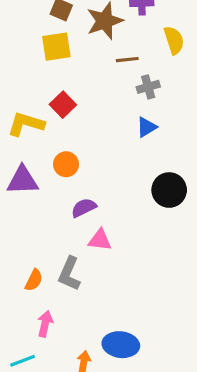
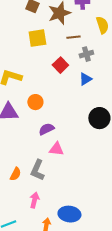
yellow square: (56, 47) -> (37, 38), moved
red square: (63, 105) -> (60, 65), moved
pink arrow: (45, 324) -> (34, 200), moved

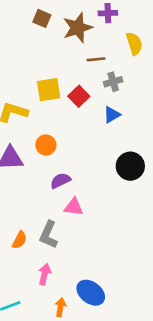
yellow square: (37, 38) -> (49, 90), moved
blue ellipse: (69, 214) -> (91, 293), turned 30

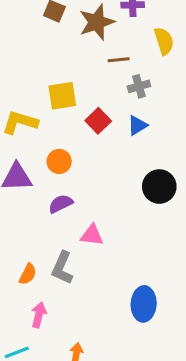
red square: (79, 96) -> (98, 121), moved
purple semicircle: (60, 181) -> (61, 204), moved
pink arrow: (45, 274) -> (39, 315), moved
blue ellipse: (91, 293) -> (144, 304), moved, turned 56

